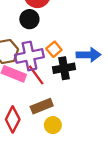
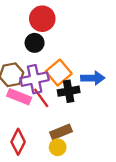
orange square: (54, 49) -> (59, 73), size x1.6
brown rectangle: (42, 106) -> (61, 132), moved

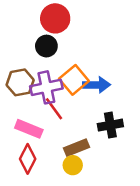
blue arrow: (93, 78) -> (97, 85), moved
black cross: (69, 91) -> (110, 125), moved
pink rectangle: (19, 97) -> (29, 129), moved

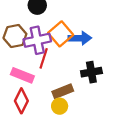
red line: (54, 109) -> (44, 58), turned 54

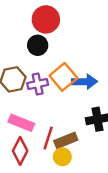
purple cross: (37, 40) -> (38, 84), size x0.7
red line: (44, 58) -> (48, 138), moved

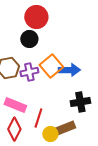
brown rectangle: (66, 140) -> (65, 128), moved

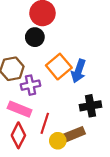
blue arrow: (69, 70) -> (78, 71), turned 110
purple cross: (29, 72) -> (30, 85), moved

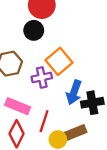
blue arrow: (78, 71) -> (74, 92), moved
purple cross: (30, 85) -> (42, 77), moved

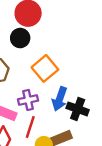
purple cross: (42, 77) -> (28, 100), moved
black cross: (92, 103) -> (78, 109), turned 30

